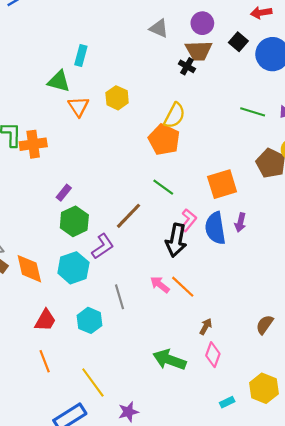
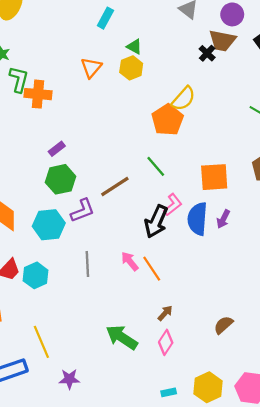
green triangle: (59, 81) -> (134, 47), moved, size x0.7
cyan hexagon: (89, 320) -> (36, 275), moved

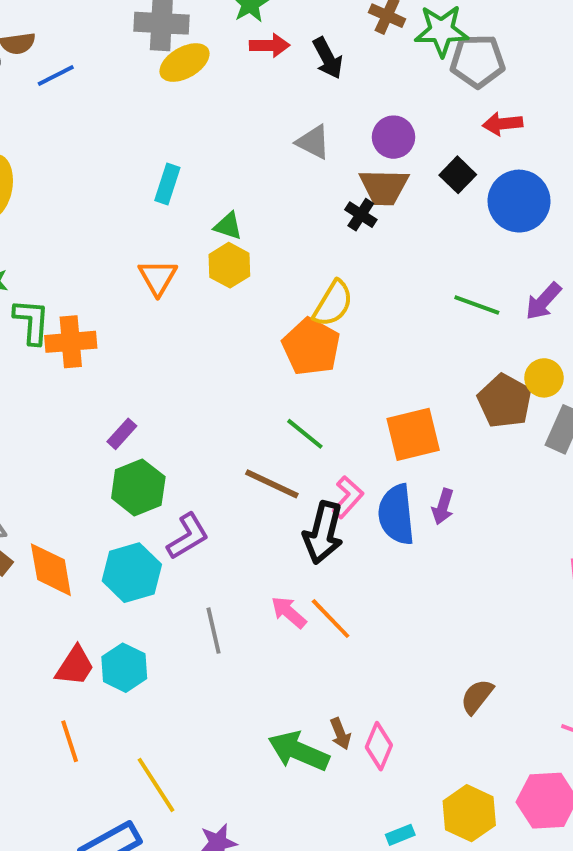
brown line: (115, 186) -> (272, 484), moved, turned 68
brown arrow: (165, 313) -> (340, 734), moved, turned 126

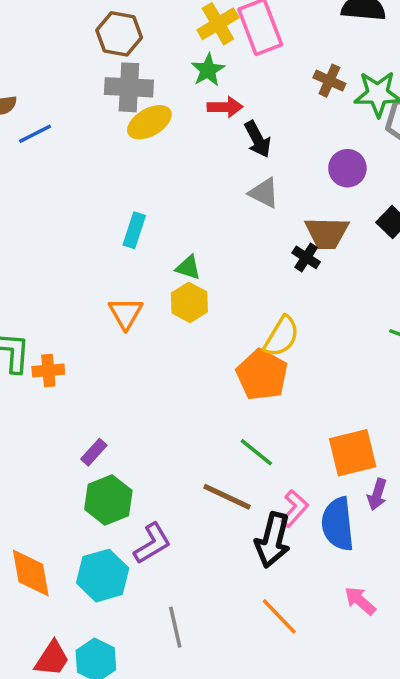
black arrow: (328, 58) -> (258, 139), moved
purple circle: (394, 137) -> (347, 168), moved
orange cross: (71, 342) -> (48, 370), size x0.7
purple arrow: (443, 507) -> (377, 494), moved
pink arrow: (289, 612) -> (360, 601), moved

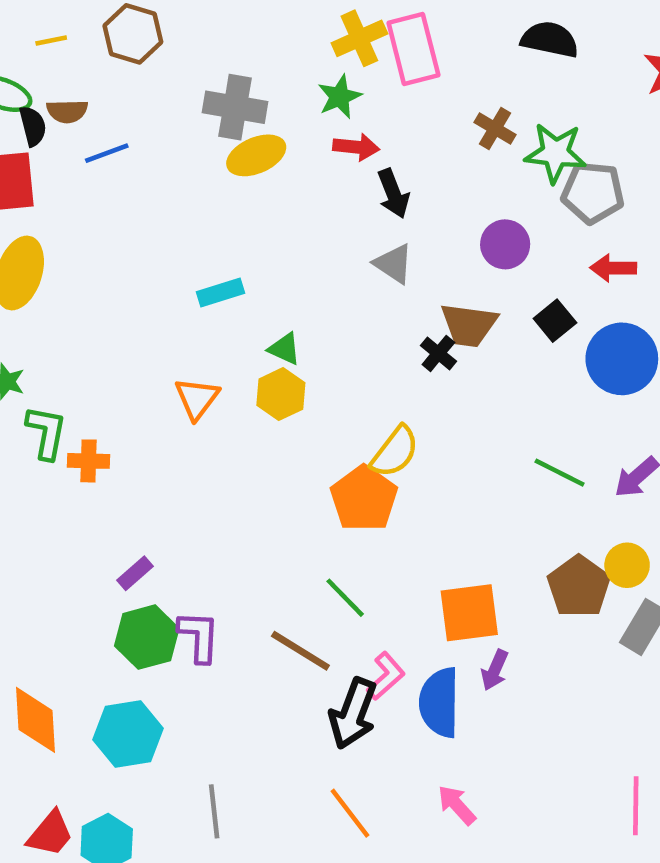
brown hexagon: (119, 34) -> (133, 34), moved
cyan rectangle: (134, 230) -> (220, 293), turned 48
purple L-shape: (152, 543) -> (199, 636), moved, turned -63

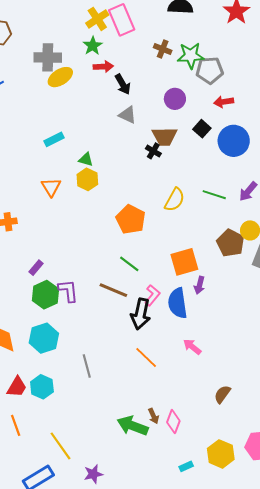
yellow semicircle: (395, 452) -> (175, 200), moved

